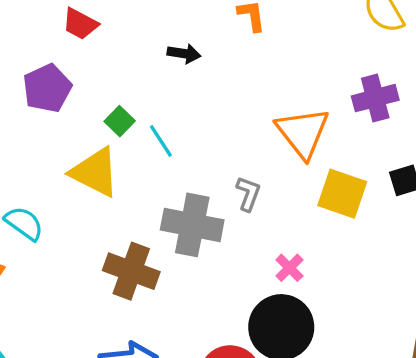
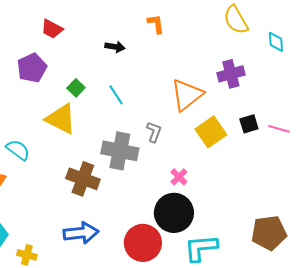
orange triangle: (303, 133) -> (187, 95), turned 30
cyan line: (161, 141) -> (116, 95), moved
yellow square: (342, 194) -> (211, 132), turned 36

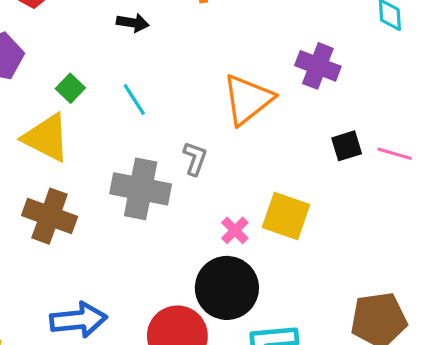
purple cross: (231, 74) -> (318, 66), turned 36
yellow square: (211, 132) -> (286, 216), moved, turned -36
brown cross: (83, 179) -> (50, 216), moved

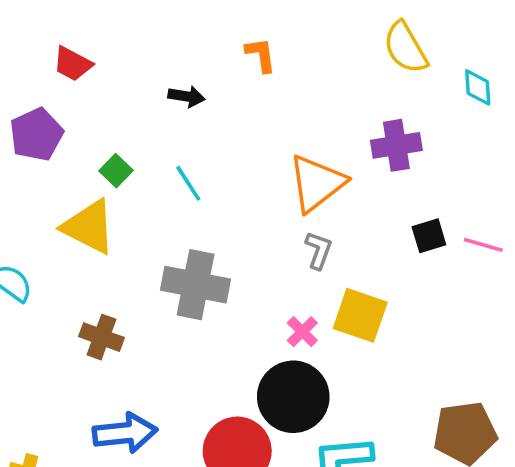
purple cross: (318, 66) -> (396, 145), turned -30
gray L-shape: (195, 159) -> (319, 250), moved
brown cross: (50, 216) -> (101, 337), moved, size x0.7

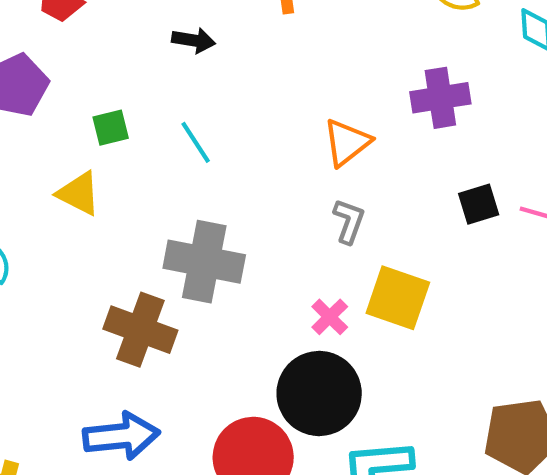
green square: (116, 171) -> (111, 128), turned 32
orange triangle: (317, 183) -> (347, 142), size x0.7
yellow triangle: (89, 227) -> (79, 194), size x0.7
brown cross: (101, 337) -> (140, 330), moved, size x1.4

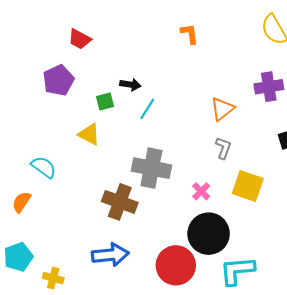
black arrow: (194, 40) -> (130, 85), moved
cyan line: (196, 142) -> (147, 109), turned 65
pink cross: (330, 317) -> (201, 191), moved

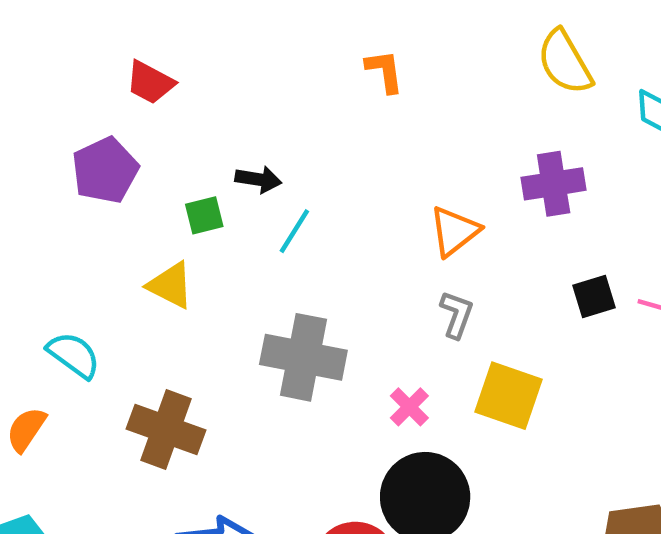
brown cross: (120, 202) -> (166, 429), moved

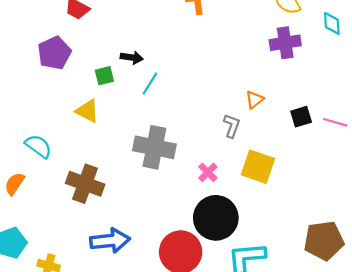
purple cross: (554, 184) -> (285, 43), moved
orange triangle: (454, 231) -> (254, 100), moved, size x0.7

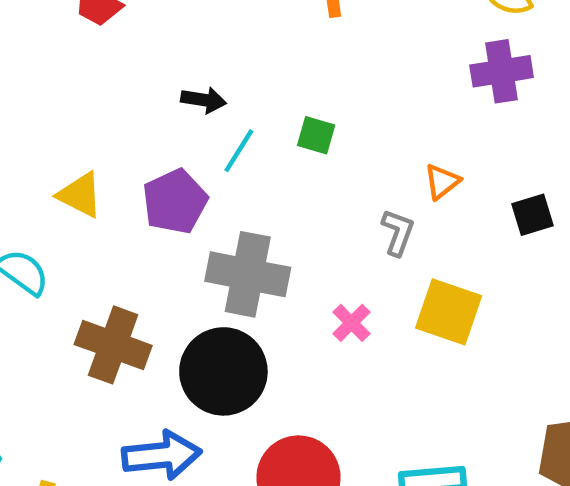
purple pentagon: (54, 53) -> (175, 201), moved
green square: (104, 76) -> (316, 135), moved, turned 30
yellow triangle: (87, 111) -> (80, 195), moved
black circle: (216, 218) -> (223, 371), moved

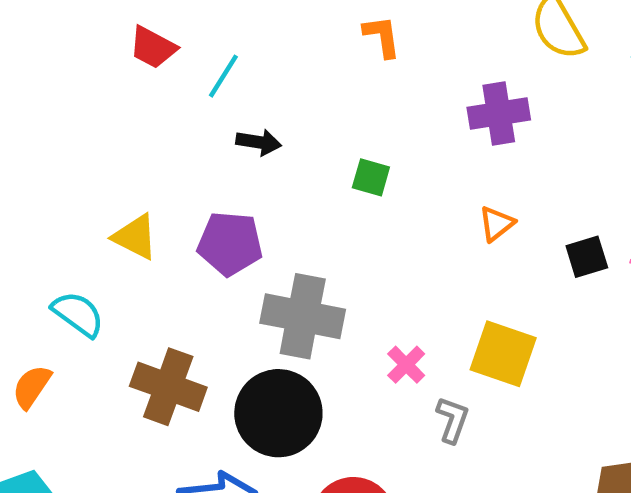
purple cross: (502, 71) -> (499, 114), moved
cyan line: (239, 151) -> (223, 76), moved
purple pentagon: (175, 201) -> (230, 244), turned 30
gray L-shape: (398, 232) -> (452, 420), moved

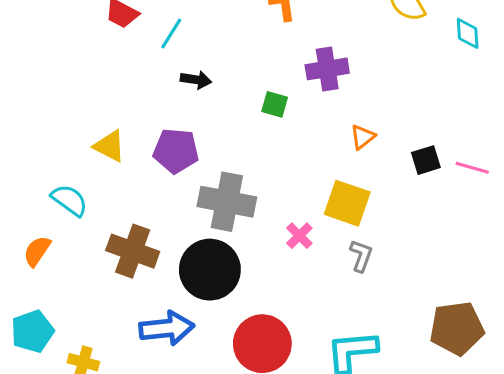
purple cross: (499, 114) -> (327, 69), moved
yellow square: (503, 354) -> (347, 203), moved
gray L-shape: (452, 420) -> (361, 256), moved

